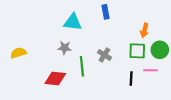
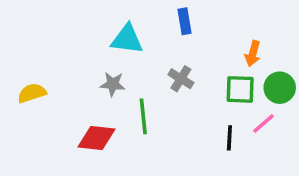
gray cross: (104, 55) -> (181, 79), moved
pink line: (151, 70) -> (264, 124), turned -40

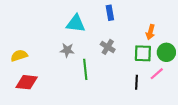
red diamond: (97, 138) -> (27, 82), moved

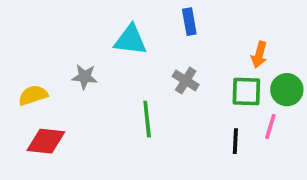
gray star: (67, 50) -> (85, 77), moved
pink line: (157, 74) -> (270, 126), turned -32

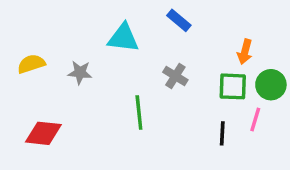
blue rectangle: (189, 22) -> (179, 20), turned -40
yellow semicircle: (33, 95) -> (31, 64), moved

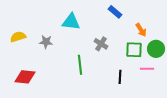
blue rectangle: (179, 20) -> (115, 12), moved
orange arrow: (245, 52) -> (141, 30), turned -48
pink line: (255, 119) -> (147, 69), turned 72
black line: (222, 133) -> (120, 77), moved

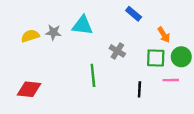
yellow semicircle: (18, 37) -> (30, 36), moved
gray star: (46, 42) -> (53, 32), moved

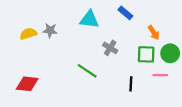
cyan triangle: (82, 25) -> (89, 19), moved
green line: (93, 75) -> (87, 71), turned -50

